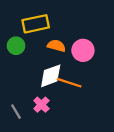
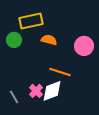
pink circle: (83, 50) -> (84, 46), moved
white diamond: (51, 76) -> (52, 91), moved

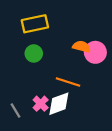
green circle: (14, 40) -> (34, 53), moved
orange semicircle: (49, 40) -> (82, 47), moved

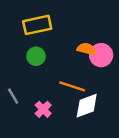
white diamond: (59, 104) -> (87, 106), moved
gray line: (16, 111) -> (13, 96), moved

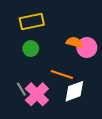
gray line: (13, 96) -> (21, 89), moved
pink cross: (43, 109) -> (37, 94), size x1.6

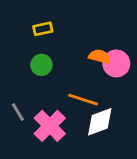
yellow rectangle: (32, 22) -> (43, 29), size x0.6
gray line: (21, 89) -> (18, 112), moved

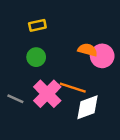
gray line: (18, 112) -> (15, 99), turned -35
pink cross: (50, 126) -> (47, 94), moved

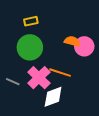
green circle: (36, 57) -> (30, 47), size x1.6
white diamond: (87, 107) -> (53, 97), moved

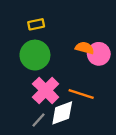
orange line: (60, 73) -> (81, 94), moved
gray line: (13, 82) -> (39, 120), moved, turned -72

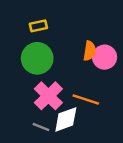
orange semicircle: (85, 48) -> (90, 51), turned 84
gray line: (39, 120) -> (41, 127), turned 70

